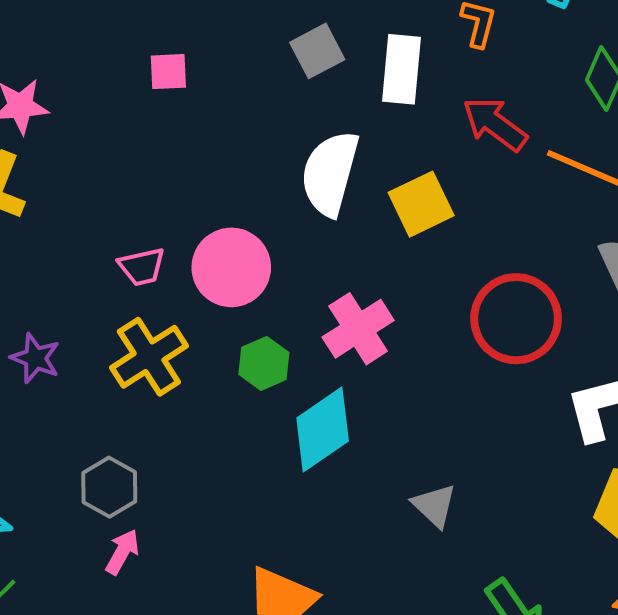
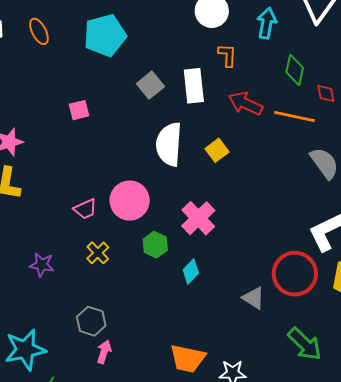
yellow square: (421, 204) -> (217, 150), size x0.7
red circle: (516, 319) -> (295, 274), moved
yellow cross: (149, 357) -> (98, 253), size x0.6
cyan diamond: (323, 430) -> (191, 271), size x0.6

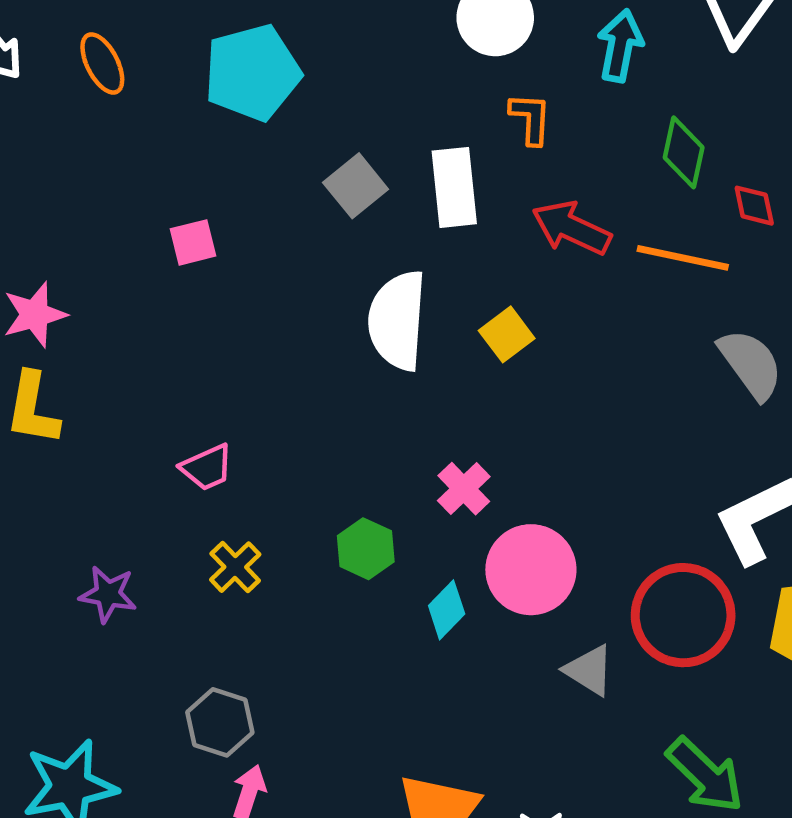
pink circle: (130, 201) -> (531, 570), moved
pink cross: (198, 218) -> (464, 489), size x0.7

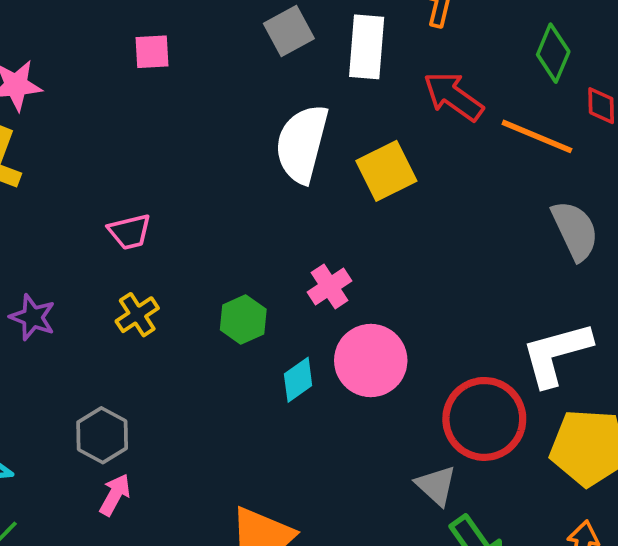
yellow square: (507, 334) -> (386, 171), size x1.4
gray triangle: (589, 670) -> (436, 486), moved

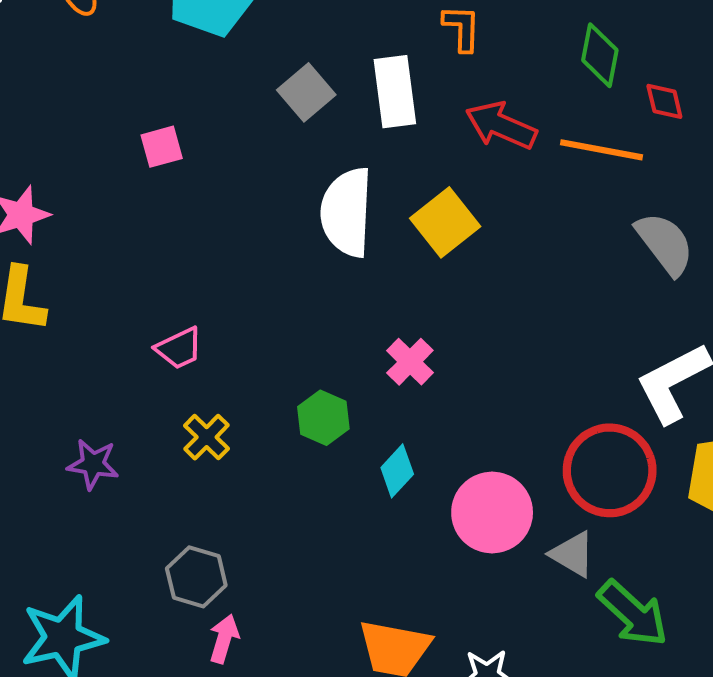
pink circle: (371, 361) -> (492, 513), moved

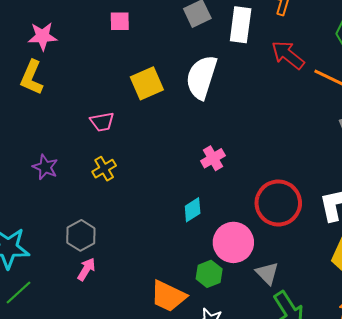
yellow square: (445, 222) -> (147, 83), moved
green hexagon: (323, 418) -> (209, 274), moved
red circle: (610, 470) -> (278, 203), moved

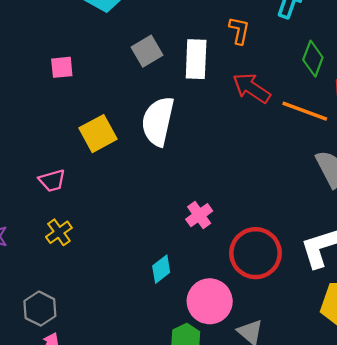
pink cross: (213, 158) -> (199, 215), moved

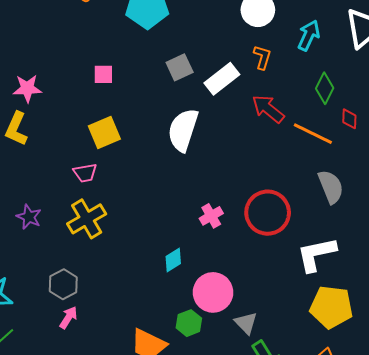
white rectangle: (196, 59) -> (222, 79), turned 44
yellow square: (98, 134) -> (104, 132), moved
yellow cross: (59, 232) -> (87, 219), size x1.6
red circle: (256, 253) -> (268, 213), moved

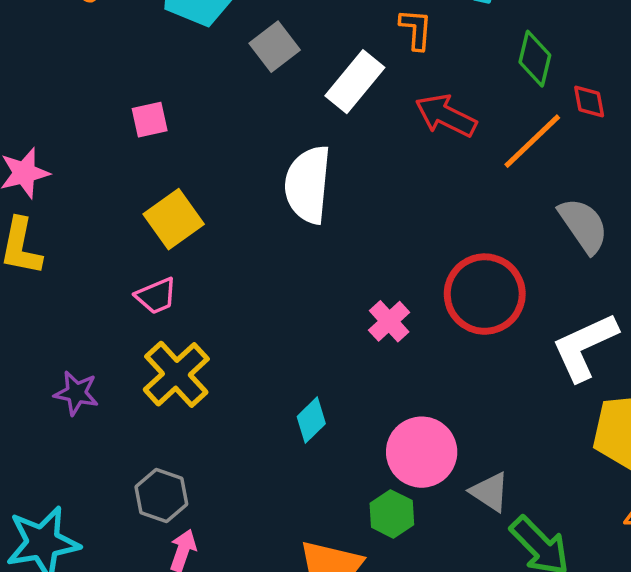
gray square: (180, 67) -> (275, 47), moved
orange line: (313, 134) -> (532, 141), turned -57
cyan diamond: (173, 260) -> (311, 420), moved

